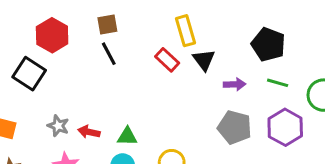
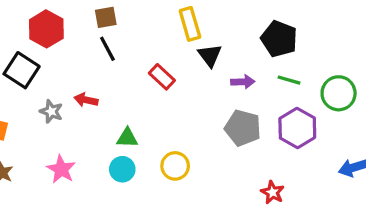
red rectangle: (167, 60) -> (162, 77), moved
gray star: (58, 126) -> (51, 111), moved
red arrow: (89, 132) -> (86, 100), moved

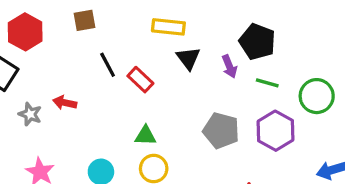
yellow rectangle: (190, 24) -> (168, 27), turned -68
black line: (107, 49) -> (108, 65), moved
purple arrow: (243, 82) -> (229, 66), moved, turned 70
green triangle: (127, 138) -> (145, 136), moved

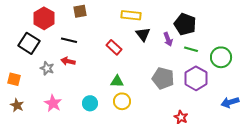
black line: (108, 65) -> (69, 40), moved, turned -49

